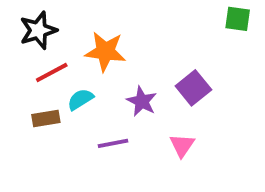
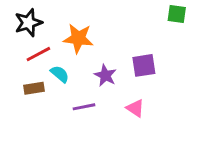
purple square: (193, 88) -> (144, 65), turned 30
cyan semicircle: (80, 99) -> (60, 74), turned 72
pink triangle: (182, 145) -> (135, 108), turned -30

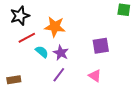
purple star: (105, 75) -> (61, 53), moved
brown rectangle: (34, 88) -> (14, 80), moved
purple line: (84, 107) -> (59, 75), turned -42

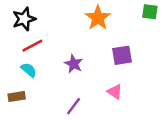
orange star: (55, 27) -> (98, 18), moved, turned 30
cyan semicircle: (42, 52) -> (29, 70), moved
purple line: (59, 75) -> (74, 106), moved

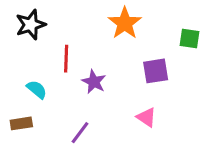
green square: (150, 12) -> (190, 39), moved
red line: (32, 46) -> (66, 59), moved, turned -60
purple line: (74, 106) -> (80, 133), moved

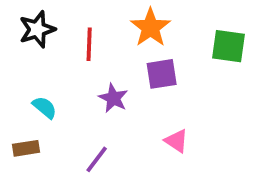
green square: (190, 39) -> (228, 46), size x1.4
red line: (66, 59) -> (89, 44), moved
purple square: (156, 71) -> (162, 74), moved

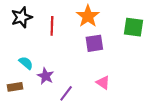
purple star: (113, 98) -> (45, 76), moved
purple line: (97, 159) -> (66, 93), moved

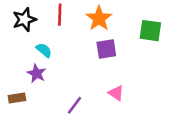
red line: (52, 26) -> (60, 15), moved
cyan semicircle: (26, 63) -> (44, 50), moved
purple star: (45, 76) -> (37, 73), moved

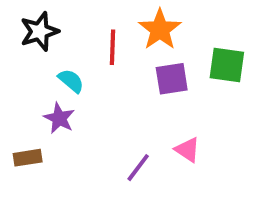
red line: (60, 15) -> (112, 47), moved
green square: (150, 31) -> (227, 65), moved
purple line: (74, 105) -> (138, 168), moved

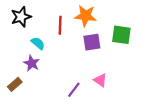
orange star: (160, 29) -> (85, 16), turned -30
brown rectangle: (28, 158) -> (15, 84), turned -32

